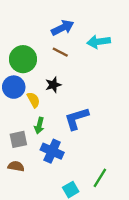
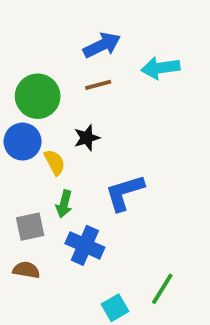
brown line: (60, 52) -> (98, 85), turned -42

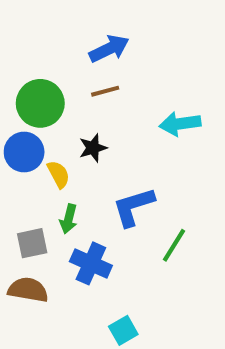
cyan arrow: (160, 68) -> (180, 124), moved
brown semicircle: (26, 270) -> (28, 290), size x1.4
green line: (162, 289) -> (174, 245), moved

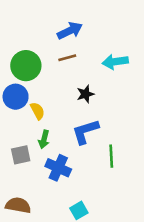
cyan arrow: (180, 124) -> (115, 62), moved
black star: (93, 148) -> (85, 94), moved
green line: (174, 245) -> (111, 156), turned -35
brown semicircle: (28, 290) -> (18, 205), moved

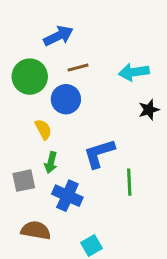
blue arrow: (70, 31) -> (58, 36), moved
black star: (85, 94) -> (149, 110), moved
blue circle: (16, 97) -> (66, 99), moved
brown semicircle: (18, 205) -> (36, 230), moved

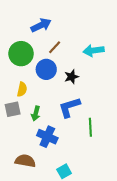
brown line: (78, 68) -> (55, 47), turned -32
black star: (149, 110) -> (71, 77), moved
yellow semicircle: (43, 129) -> (22, 89), moved, turned 40
gray square: (24, 181) -> (13, 109), moved

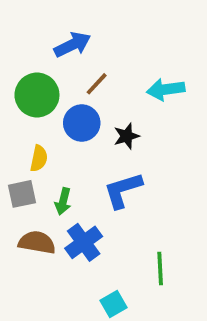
green line: (90, 127) -> (160, 269), moved
blue cross: (47, 137) -> (84, 242), turned 30
brown semicircle: (25, 161) -> (37, 242), moved

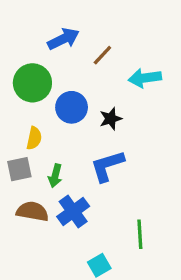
brown line: (97, 84) -> (102, 55), moved

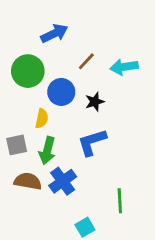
brown line: (102, 55) -> (86, 61), moved
yellow semicircle: (34, 138) -> (42, 118), moved
green arrow: (55, 176) -> (47, 151), size x1.4

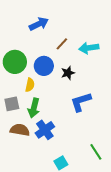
green circle: (28, 71) -> (15, 62), moved
blue L-shape: (92, 142) -> (81, 102), moved
green line: (120, 201) -> (96, 152), moved, turned -30

